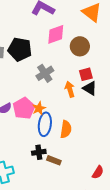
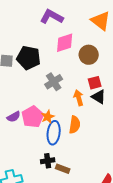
orange semicircle: (66, 129) -> (75, 125), moved

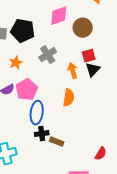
black triangle: (99, 97) -> (93, 70), turned 42
orange star: (48, 117) -> (16, 63), moved
blue ellipse: (54, 133) -> (37, 113), moved

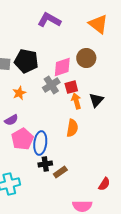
pink diamond: (59, 16) -> (62, 67), moved
red square: (89, 56) -> (71, 87), moved
pink pentagon: (27, 90) -> (22, 139), moved
brown rectangle: (57, 142) -> (60, 172), turned -56

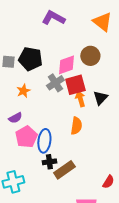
red square: (71, 87) -> (75, 85), size x1.5
brown rectangle: (60, 172) -> (64, 170), size x1.5

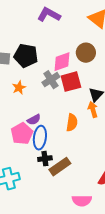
orange arrow: (80, 99) -> (93, 110), moved
purple semicircle: (15, 118) -> (34, 120), moved

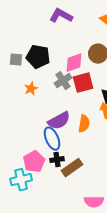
purple semicircle: (34, 120) -> (59, 121), moved, size x1.6
pink pentagon: (22, 134) -> (34, 162), moved
blue ellipse: (40, 138) -> (52, 139), turned -30

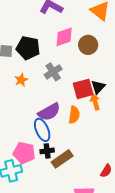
pink diamond: (74, 63) -> (64, 37), moved
red square: (83, 83) -> (83, 89), moved
pink pentagon: (34, 162) -> (24, 153), turned -30

